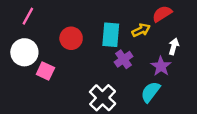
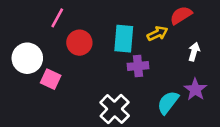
pink line: (28, 16) -> (57, 18), moved
purple cross: (124, 59) -> (138, 66), turned 30
purple star: (161, 66) -> (195, 89), moved

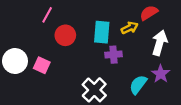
white arrow: (194, 52) -> (160, 43), size x1.6
white circle: (27, 58) -> (15, 61), moved

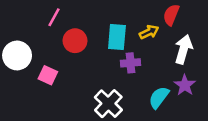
red semicircle: (149, 13) -> (171, 15), turned -36
white circle: (15, 61) -> (17, 55), moved

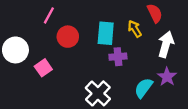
red semicircle: (171, 15) -> (155, 13), turned 132
yellow arrow: (149, 32) -> (135, 29), turned -96
pink square: (48, 75) -> (43, 68), turned 30

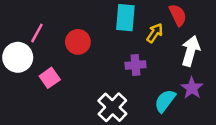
pink line: (49, 15) -> (37, 33), moved
yellow arrow: (135, 29) -> (155, 33), turned 66
cyan rectangle: (106, 33) -> (125, 18), moved

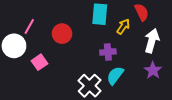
cyan semicircle: (165, 101) -> (115, 75), moved

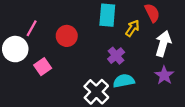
purple cross: (108, 52) -> (116, 56), turned -35
cyan semicircle: (115, 75) -> (124, 81), turned 42

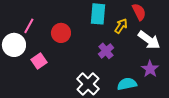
white arrow: (163, 44) -> (149, 40), turned 110
cyan semicircle: (124, 81) -> (127, 84), moved

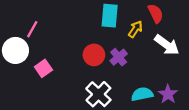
red circle: (61, 33) -> (94, 55), moved
purple star: (150, 69) -> (168, 94), moved

